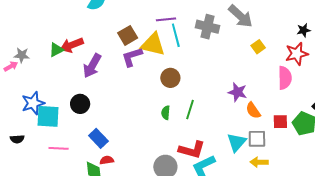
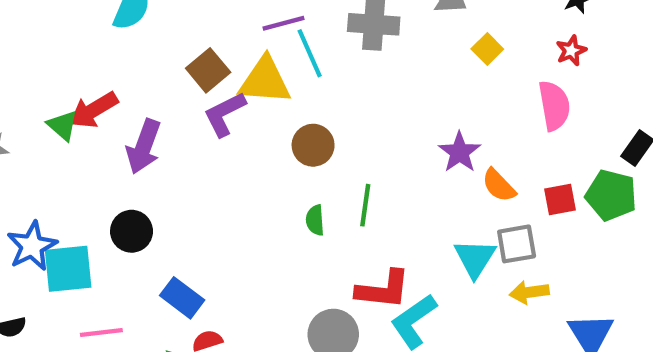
green triangle: (56, 50) -> (63, 125), turned -42
red star: (297, 54) -> (571, 51), size x0.6
purple star: (237, 92) -> (460, 152), turned 30

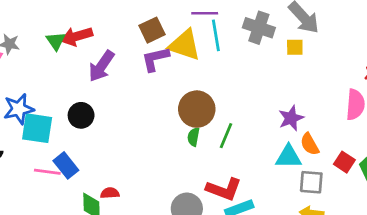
yellow square: (487, 49) -> (295, 47), moved, turned 30
brown circle: (313, 145) -> (197, 109), moved, size x1.4
red square: (560, 200) -> (344, 162), turned 30
cyan triangle: (475, 258) -> (289, 157), moved, turned 44
blue rectangle: (182, 298) -> (66, 165), moved

